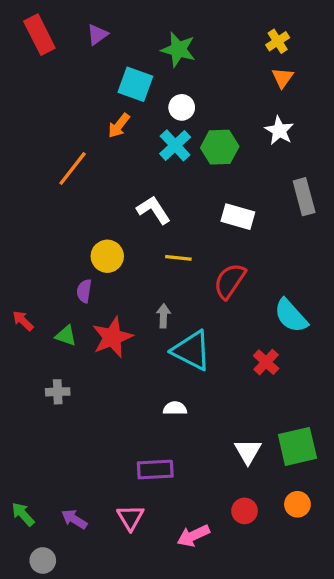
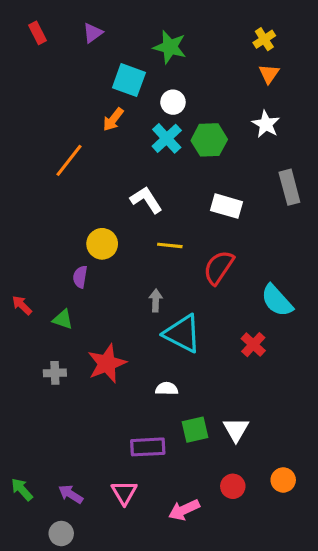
red rectangle: (39, 35) -> (38, 33), size x0.6
red star: (112, 337) -> (107, 363), moved
green square: (297, 446) -> (195, 430), moved, size x0.7
gray circle: (43, 561) -> (61, 534), moved

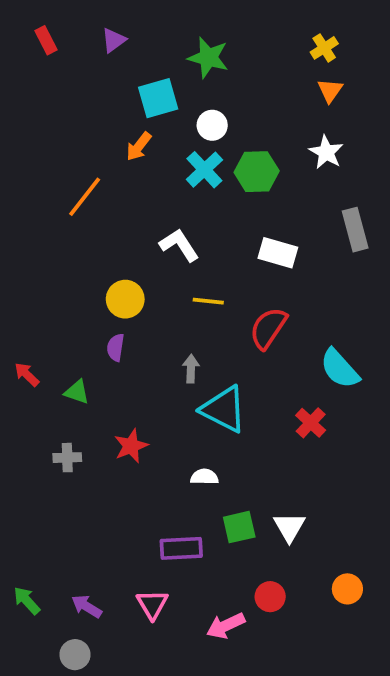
cyan square: (129, 80) -> (158, 98), turned -36
purple semicircle: (80, 277) -> (116, 347), moved
red star: (107, 363) -> (131, 446), size x0.7
red circle: (233, 486) -> (270, 597), moved

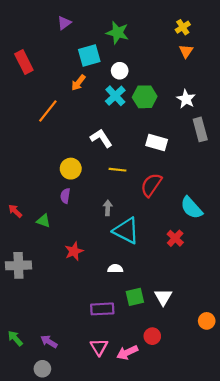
red rectangle: (46, 40) -> (24, 62), moved, size x1.5
white star: (326, 152) -> (186, 99), moved
gray cross: (67, 458) -> (18, 265), moved, size x1.6
orange circle: (347, 589) -> (207, 321), moved
pink triangle: (152, 604) -> (99, 347), moved

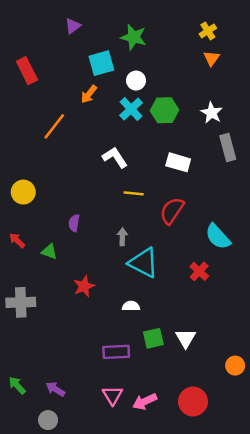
yellow circle: (71, 169) -> (23, 192), moved
red circle: (152, 336) -> (193, 401), moved, size x1.5

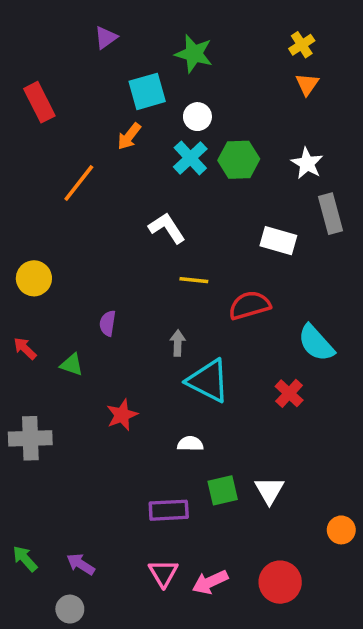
white rectangle: (178, 162) -> (278, 241), moved
red semicircle: (172, 211) -> (250, 305), turned 40

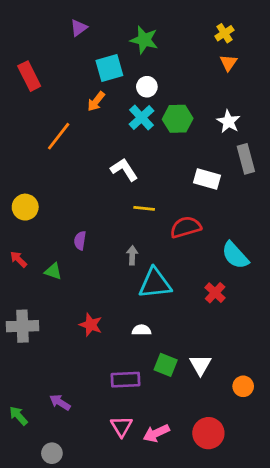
cyan triangle: (208, 381) -> (155, 283), turned -33
red star: (122, 415) -> (91, 325), moved, turned -30
green square: (223, 490) -> (166, 365), turned 35
orange circle: (341, 530) -> (243, 386), moved
purple arrow: (81, 564) -> (60, 402), moved

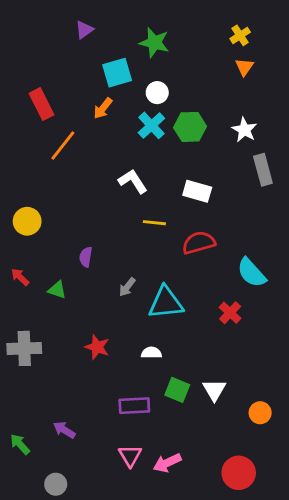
red rectangle: (29, 76) -> (41, 104), moved
white rectangle: (207, 179) -> (197, 191), moved
gray arrow: (132, 255) -> (127, 287), moved, turned -144
red circle: (208, 433) -> (239, 473), moved

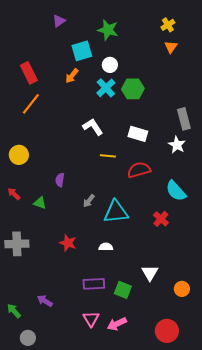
white star: (244, 130) -> (177, 145), moved
orange line: (63, 145) -> (31, 104), moved
green square: (177, 390) -> (123, 290), moved
gray circle: (56, 484) -> (28, 338), moved

